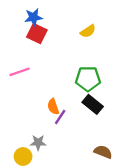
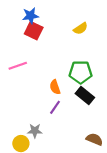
orange semicircle: (53, 107) -> (55, 87), moved

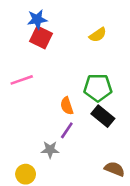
gray star: (35, 131) -> (50, 150), moved

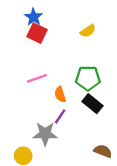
blue star: (37, 19) -> (34, 17), turned -30
pink line: (22, 80) -> (37, 78), moved
gray star: (50, 150) -> (45, 134), size x1.5

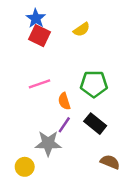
yellow semicircle: (88, 31) -> (82, 29), moved
black rectangle: (93, 104) -> (95, 124), moved

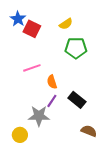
blue star: (36, 18) -> (18, 19), moved
green pentagon: (94, 84) -> (76, 48), moved

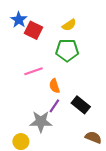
green pentagon: (76, 48) -> (67, 50), moved

